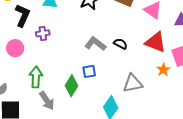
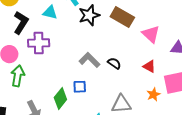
purple cross: (43, 33) -> (39, 43), size x1.5
red triangle: (156, 42) -> (149, 66), size x0.6
green arrow: (36, 77) -> (18, 76), moved

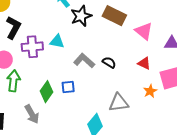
cyan triangle: (50, 12) -> (57, 41), moved
blue square: (80, 87) -> (68, 87), moved
green diamond: (60, 99) -> (46, 92), moved

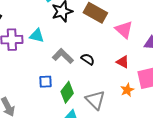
green diamond: (46, 92) -> (67, 92), moved
gray triangle: (119, 103) -> (95, 100), turned 50

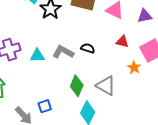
cyan triangle: (37, 36) -> (37, 56), moved
blue square: (46, 82) -> (45, 106), moved

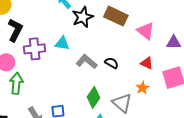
cyan triangle: (37, 56) -> (62, 43), moved
orange star: (134, 67) -> (142, 88), moved

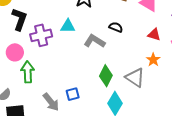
black semicircle: (112, 63) -> (116, 27), moved

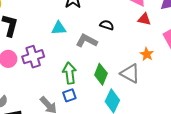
purple cross: (41, 35) -> (33, 57), moved
red triangle: (154, 35) -> (144, 19), moved
green arrow: (28, 72) -> (70, 73), moved

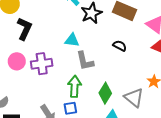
gray L-shape: (87, 41) -> (85, 61), moved, turned -140

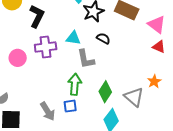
black L-shape: (24, 29) -> (37, 16), moved
black semicircle: (120, 46) -> (103, 38), moved
purple cross: (42, 64) -> (46, 47), moved

